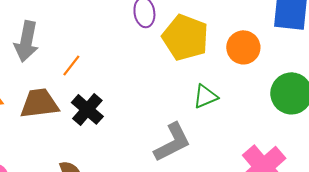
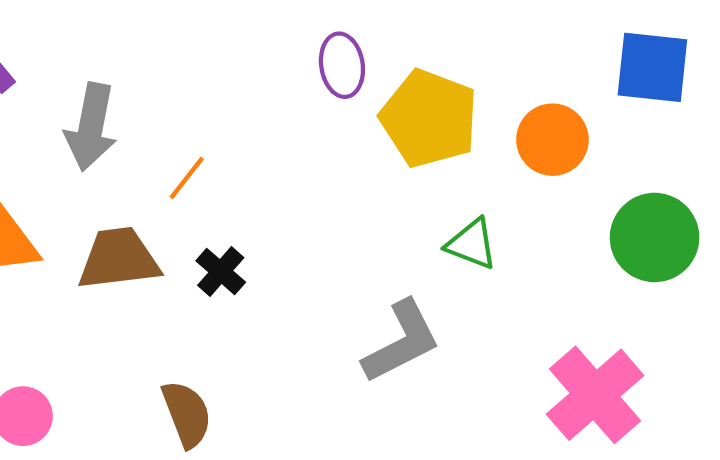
green triangle: (205, 96) -> (472, 244), turned 44
black cross: (87, 109) -> (221, 272), size x0.7

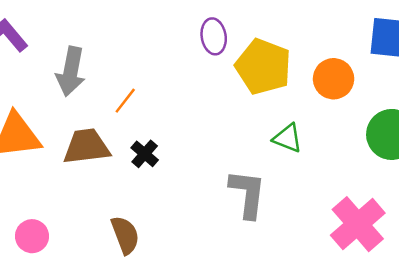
gray L-shape: (401, 342) -> (248, 194), turned -56

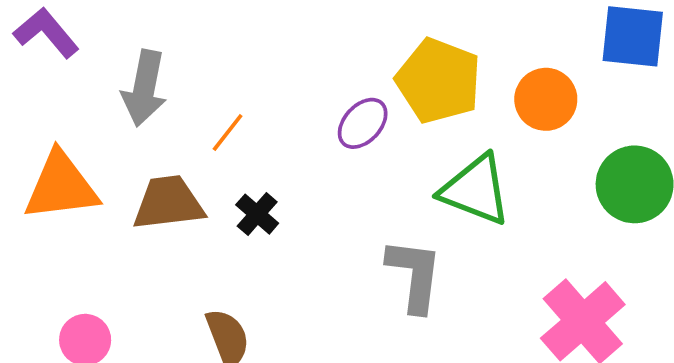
purple ellipse: (214, 36) -> (363, 123), moved, turned 52
green triangle: (288, 138) -> (475, 190), size x1.6

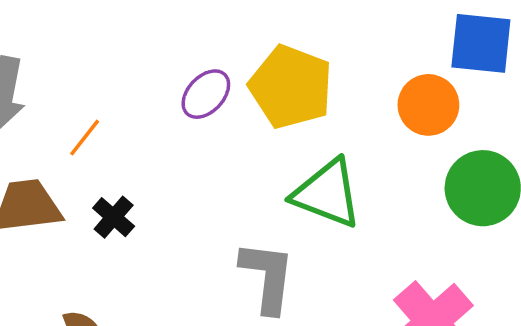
orange circle: (546, 99) -> (428, 105), moved
purple ellipse: (363, 123) -> (206, 94), moved

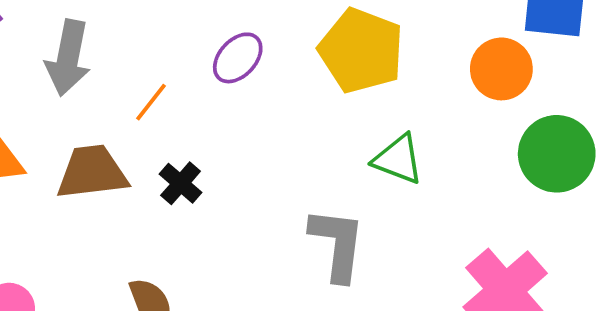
purple ellipse: (206, 94) -> (238, 58), moved
green triangle: (327, 194) -> (398, 159), size x0.7

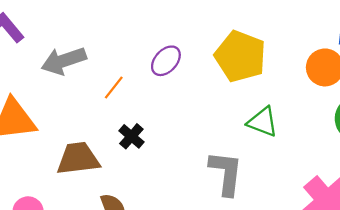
gray arrow: (68, 58) -> (64, 61), turned 60
brown trapezoid: (92, 172) -> (78, 159), moved

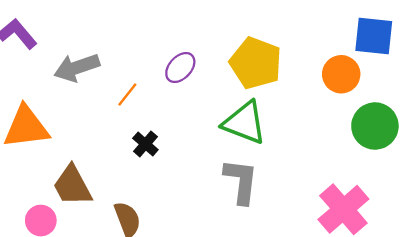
green triangle: (263, 122) -> (244, 123), moved, size x1.4
brown trapezoid: (78, 159) -> (72, 186), moved, turned -111

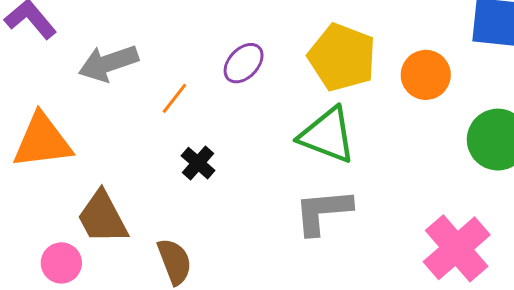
orange circle: (341, 74) -> (426, 75), moved
gray L-shape: (241, 181) -> (323, 212), turned -102

